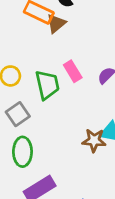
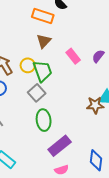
brown triangle: (56, 23) -> (44, 41), moved
green trapezoid: (47, 85) -> (43, 71), moved

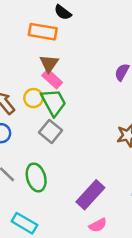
pink rectangle: (73, 56) -> (52, 79), moved
green ellipse: (44, 120) -> (36, 177), moved

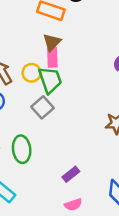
pink rectangle: (52, 79) -> (52, 57), turned 36
purple rectangle: (90, 195) -> (71, 174), size x0.6

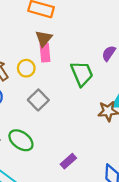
green trapezoid: (50, 80) -> (82, 74), moved
green ellipse: (22, 149) -> (21, 140), turned -45

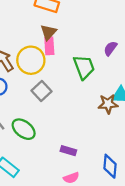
yellow circle: (26, 68) -> (31, 60), size x1.6
purple rectangle: (68, 161) -> (68, 151), turned 56

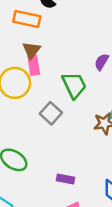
gray square: (41, 91) -> (51, 113), moved

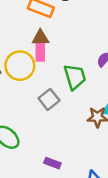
brown triangle: (31, 50) -> (40, 38), turned 42

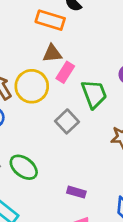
pink rectangle: (40, 52) -> (65, 72), moved, turned 36

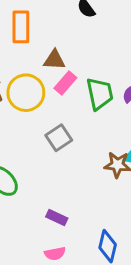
orange rectangle: (50, 20) -> (21, 27), moved, turned 64
green trapezoid: (94, 94) -> (100, 94), moved

